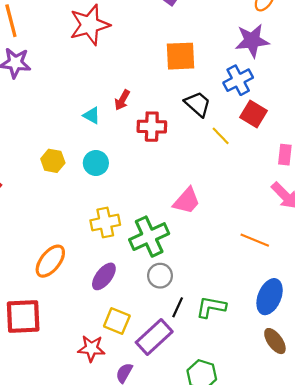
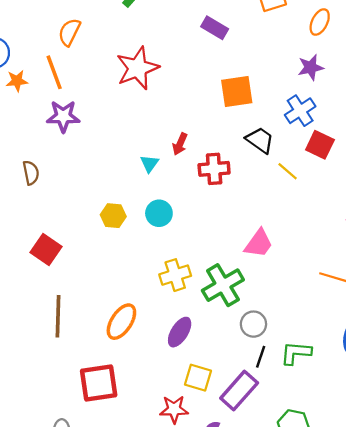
purple star: (252, 41) -> (311, 67), size x0.7
cyan triangle: (92, 115) -> (149, 164), turned 42
gray circle: (160, 276) -> (253, 324), moved

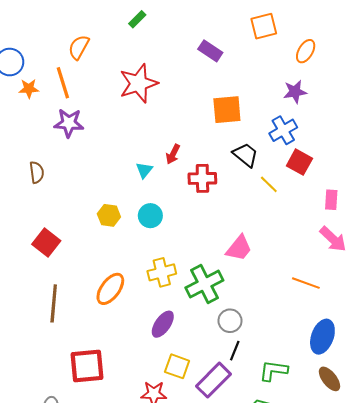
orange ellipse: (121, 322) -> (110, 289), moved
green L-shape: (296, 353) -> (273, 371), moved

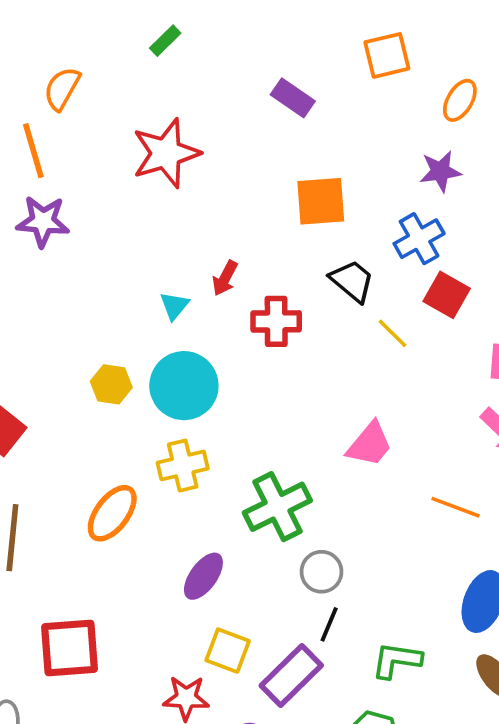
cyan circle: (150, 216) -> (184, 386), size x1.6
pink trapezoid: (239, 248) -> (370, 444), moved
yellow cross: (162, 272) -> (183, 466), moved

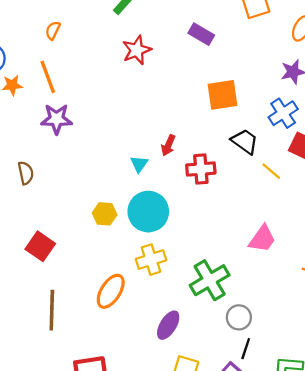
orange semicircle: (62, 89) -> (53, 30), moved, size x0.7
red star: (166, 153) -> (137, 50), moved, size x0.7

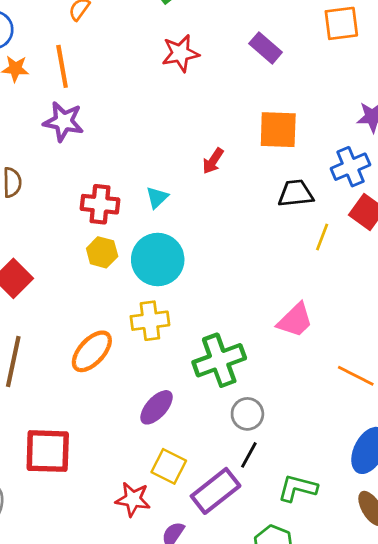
black trapezoid: (245, 141) -> (296, 193), turned -52
red arrow: (168, 145) -> (213, 161), moved
red cross: (201, 169) -> (100, 204), moved
yellow line: (271, 171) -> (322, 237), turned 60

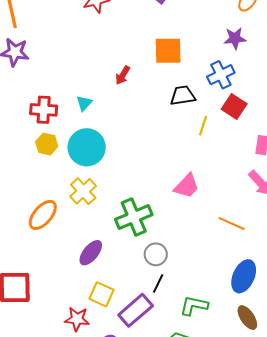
yellow cross: (150, 321) -> (83, 191), turned -32

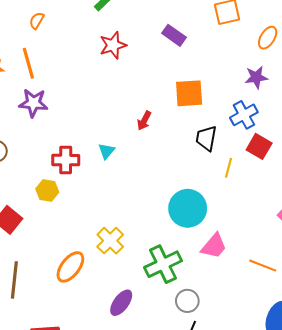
black trapezoid: (183, 96) -> (206, 138), turned -68
yellow hexagon: (47, 144) -> (47, 191), moved
cyan circle: (87, 147) -> (188, 208), moved
pink trapezoid: (187, 186) -> (214, 246), moved

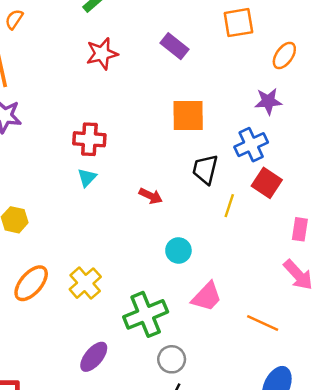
red arrow: (144, 121) -> (151, 196), moved, turned -96
red cross: (66, 160) -> (89, 139), moved
cyan circle: (188, 208) -> (178, 250), size x0.6
orange ellipse: (70, 267) -> (31, 283), moved

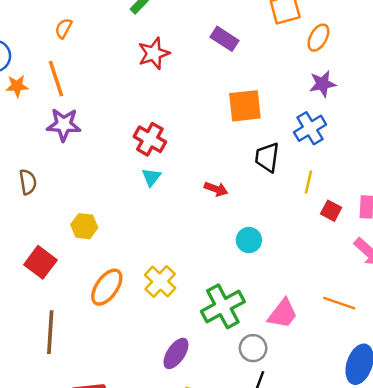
orange ellipse: (284, 55) -> (318, 38), moved
red cross: (89, 139) -> (150, 139), turned 32
red square: (267, 183) -> (331, 211), moved, size x0.7
yellow line: (229, 206) -> (309, 182), moved
pink trapezoid: (207, 297) -> (283, 314), moved

